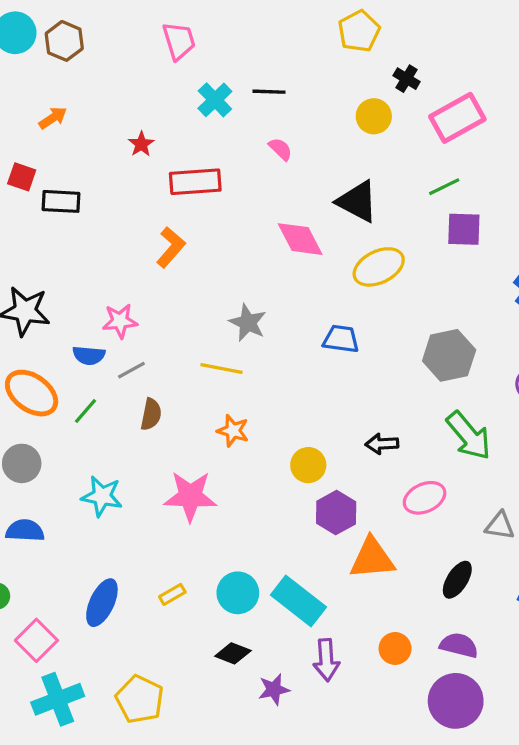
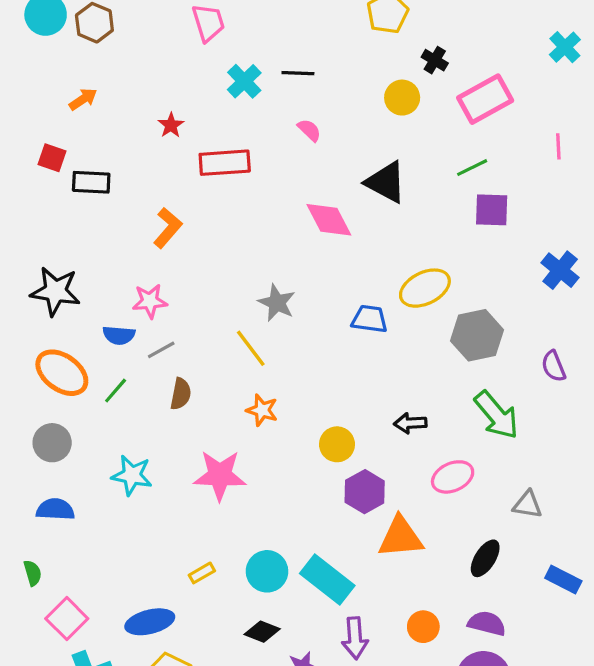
orange L-shape: (171, 247) -> (168, 228), moved
yellow ellipse: (379, 267) -> (425, 288), moved
yellow line: (221, 368) -> (251, 348), turned 42
blue ellipse: (102, 603) -> (150, 622), moved, turned 51

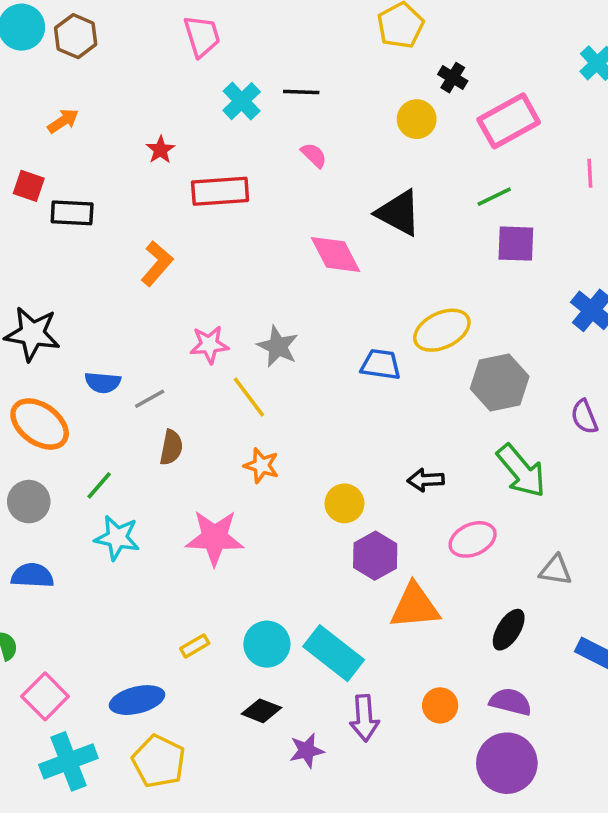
pink star: (150, 301) -> (209, 345), moved
green line: (116, 391) -> (99, 485), moved

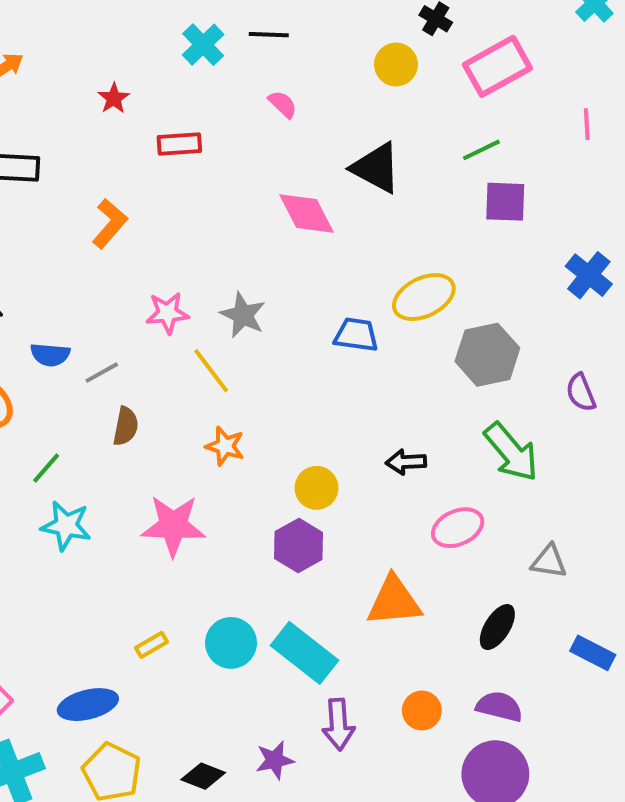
red rectangle: (220, 191) -> (179, 144), size x0.7
purple hexagon: (375, 556) -> (299, 546), moved
black diamond: (261, 711) -> (203, 776), moved

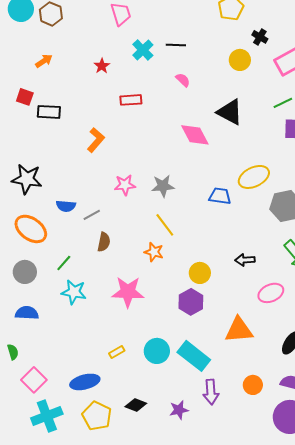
red star: (114, 98) -> (102, 66), moved
gray star: (243, 315) -> (163, 186), turned -30
yellow line: (211, 371) -> (165, 225), moved
black diamond: (203, 776) -> (136, 405), moved

